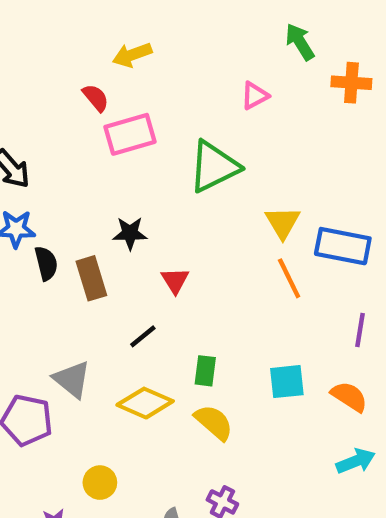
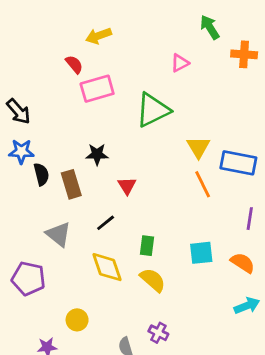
gray triangle: (72, 379) -> (58, 234), moved
yellow diamond: (145, 403) -> (107, 267), turned 48

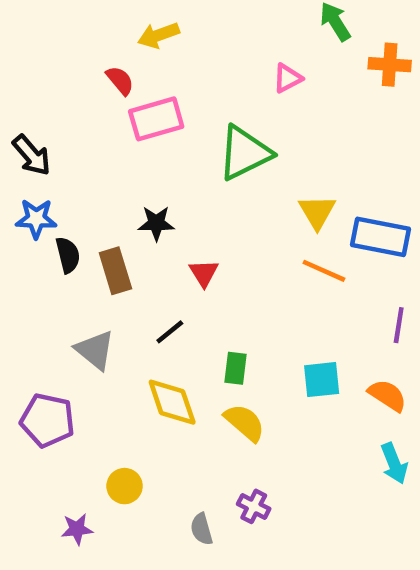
orange line: (203, 184) -> (324, 271), turned -40
cyan arrow: (247, 306) -> (394, 463), turned 90

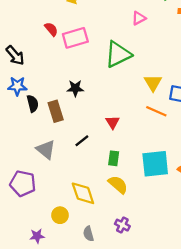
red semicircle: (120, 80) -> (51, 29), moved
red triangle: (204, 273) -> (113, 122), moved
cyan square: (322, 380) -> (155, 164), size x1.5
yellow diamond: (172, 402) -> (83, 193), moved
gray semicircle: (202, 529) -> (88, 234), moved

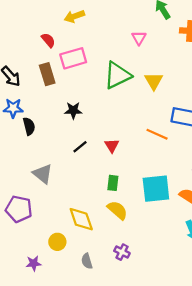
pink triangle: (139, 18) -> (139, 38), turned -32
red semicircle: (51, 29) -> (48, 40), moved
yellow triangle: (153, 83) -> (154, 81), moved
brown rectangle: (56, 111) -> (47, 74), moved
black line: (82, 141) -> (80, 147), moved

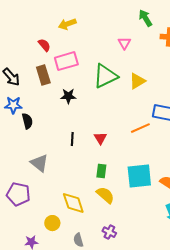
yellow triangle: (154, 81) -> (137, 81), turned 30
black star: (73, 110) -> (68, 96), moved
orange line: (157, 134) -> (140, 128), turned -48
black line: (80, 147) -> (72, 139), turned -48

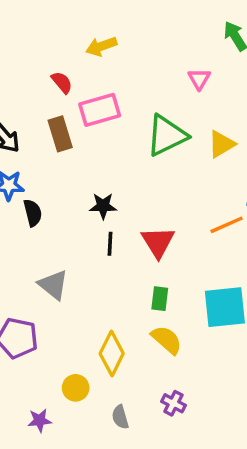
black star: (68, 96) -> (103, 206), moved
red triangle: (100, 138) -> (158, 242), size x1.5
yellow diamond: (73, 203) -> (112, 354), turned 45

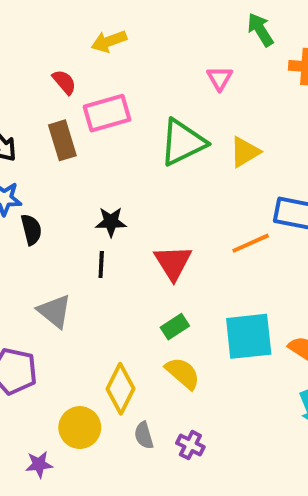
black line: (110, 244) -> (101, 265), moved
green rectangle: (160, 299) -> (175, 327), turned 50
yellow circle: (76, 388) -> (80, 428), size x1.4
gray semicircle: (120, 417) -> (144, 435), moved

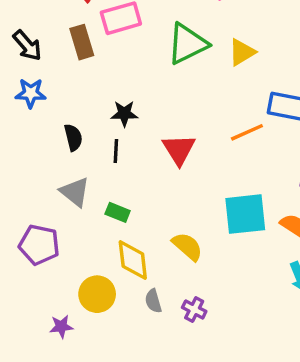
black semicircle: (31, 230) -> (73, 137), moved
green rectangle: (175, 327) -> (118, 212), moved, turned 55
yellow diamond: (121, 389) -> (133, 260), turned -33

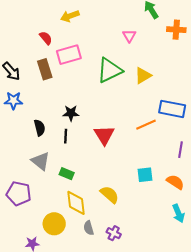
cyan square: (245, 214) -> (145, 175), size x0.6

